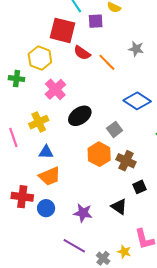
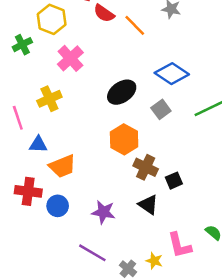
green cross: (17, 79) -> (22, 45), turned -35
black ellipse: (80, 116) -> (122, 92), moved
gray square: (115, 129) -> (161, 109), moved
blue triangle: (46, 152) -> (38, 144), moved
brown cross: (126, 161) -> (146, 167), moved

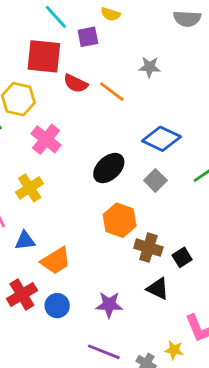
red cross: (28, 191) -> (22, 295), turned -30

